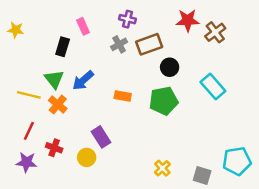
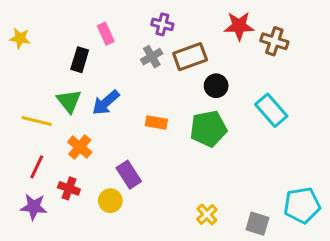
brown cross: (215, 32) -> (274, 41), turned -35
orange cross: (58, 104) -> (80, 147), moved

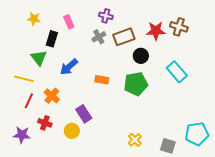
red star: (239, 26) -> (156, 31), moved
yellow star: (20, 38) -> (34, 19), moved
green triangle: (69, 101) -> (39, 58), moved
red line: (37, 167) -> (29, 101), moved

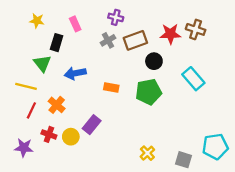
blue arrow: (69, 67) -> (75, 73), turned 30
purple rectangle: (84, 114) -> (92, 125), turned 72
yellow circle: (72, 131) -> (71, 137), moved

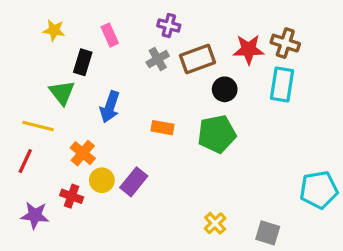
blue arrow: (75, 73) -> (110, 107), turned -60
cyan rectangle: (193, 79) -> (282, 85), moved, turned 50
red line: (31, 110) -> (25, 161), moved
yellow circle: (71, 137) -> (102, 180), moved
cyan pentagon: (215, 147) -> (319, 190), moved

